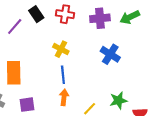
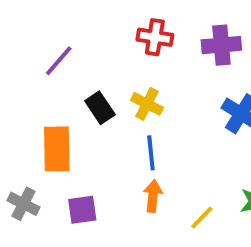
black rectangle: (36, 14) -> (100, 108), moved

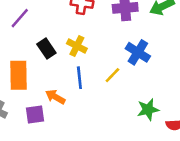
orange arrow: (153, 196) -> (55, 97), moved, turned -66
yellow line: (202, 218) -> (112, 75), moved

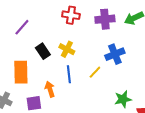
blue cross: (138, 52) -> (115, 54), turned 36
orange arrow: (55, 97) -> (50, 89), turned 42

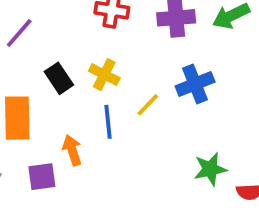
yellow line: (95, 72) -> (148, 105), moved

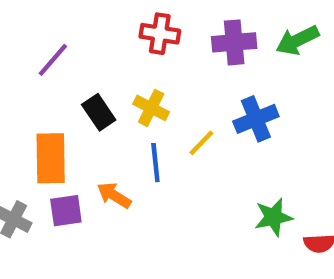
orange arrow: (72, 150) -> (114, 195), turned -40
purple square: (42, 177) -> (66, 211), moved

